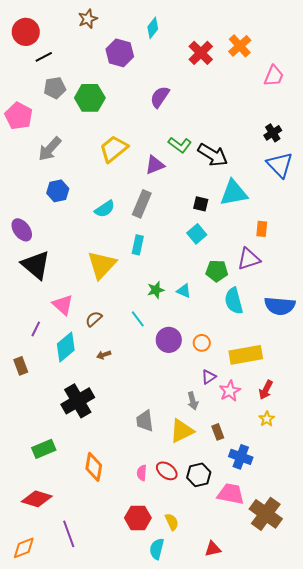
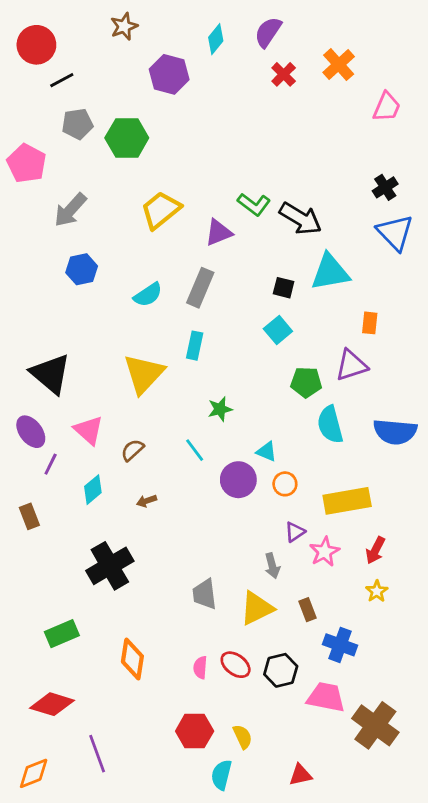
red cross: (201, 53) -> (284, 74), size x0.7
purple semicircle: (160, 97) -> (268, 32), moved
purple ellipse: (22, 230) -> (31, 432), moved
cyan triangle: (184, 291) -> (267, 451), moved
cyan diamond: (66, 347) -> (93, 490), size x0.7

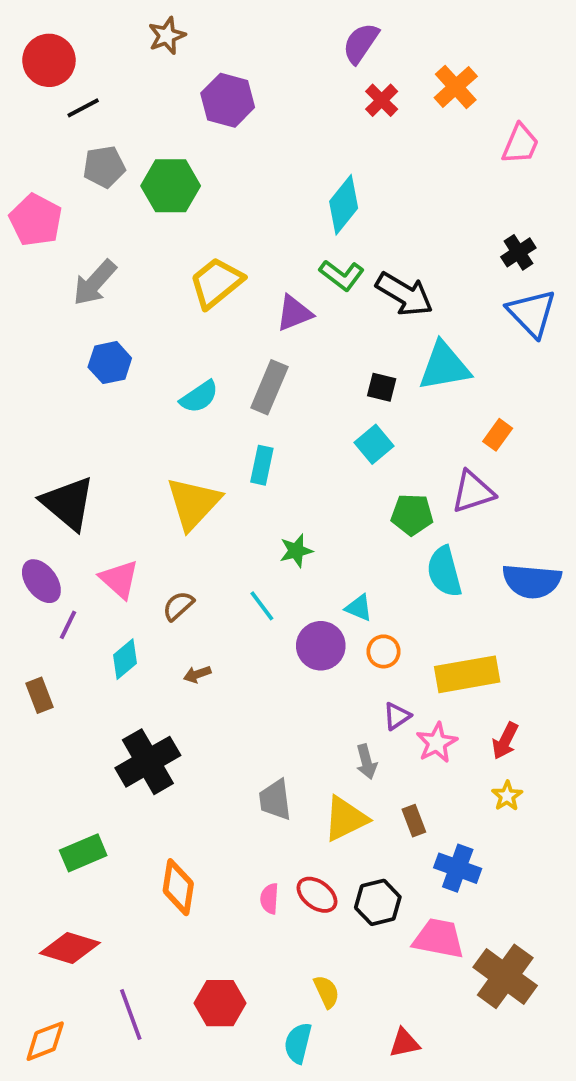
cyan diamond: (216, 39) -> (344, 205), moved, size x1.4
orange rectangle: (370, 323) -> (498, 435), turned 30
red hexagon: (195, 731) -> (220, 1003), moved

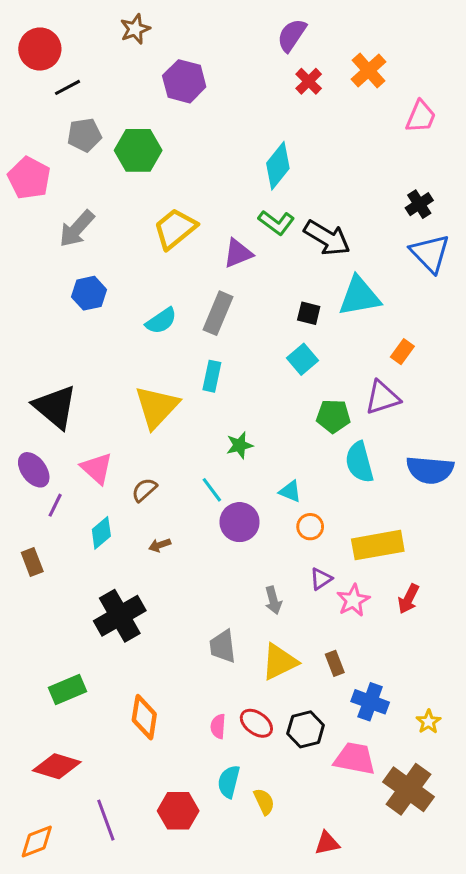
purple circle: (321, 646) -> (240, 522), moved
gray arrow: (366, 762) -> (273, 600), moved
yellow star: (507, 796) -> (428, 722), moved
cyan semicircle: (298, 1043) -> (229, 782), moved

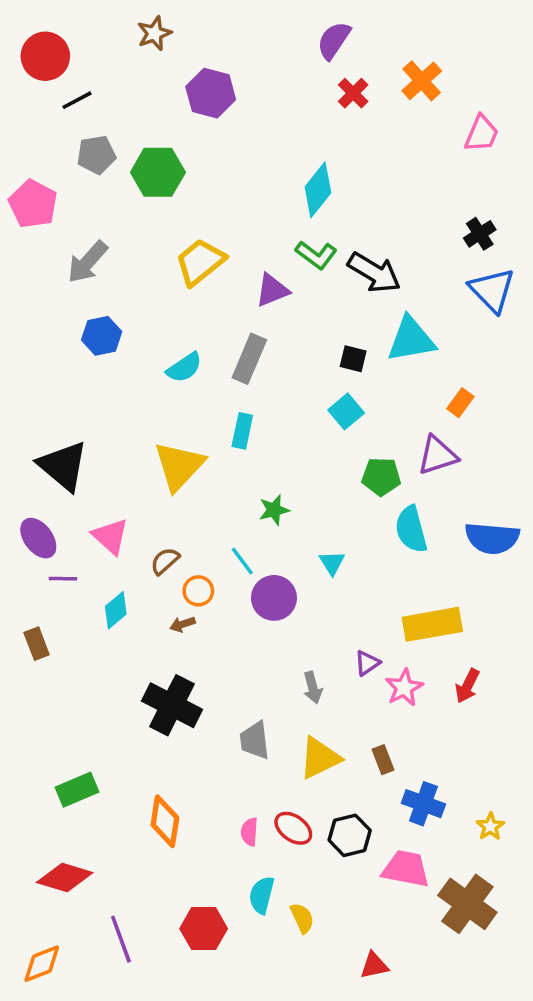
cyan triangle: (290, 491) -> (332, 563), turned 35
purple line: (55, 505) -> (63, 579), turned 65
orange circle: (310, 527) -> (198, 591), moved
black cross: (120, 616) -> (172, 705), moved, turned -33

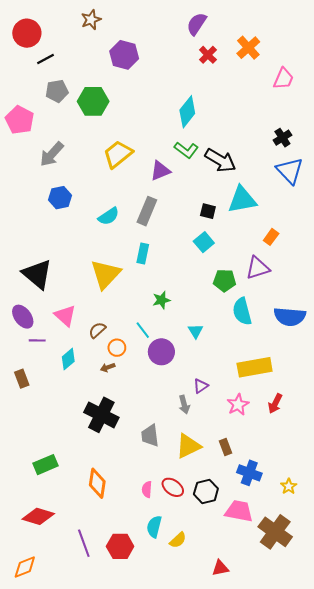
purple triangle: (367, 663) -> (201, 386), moved
yellow semicircle: (302, 918) -> (178, 540), turned 72
purple line: (121, 939) -> (84, 543), moved

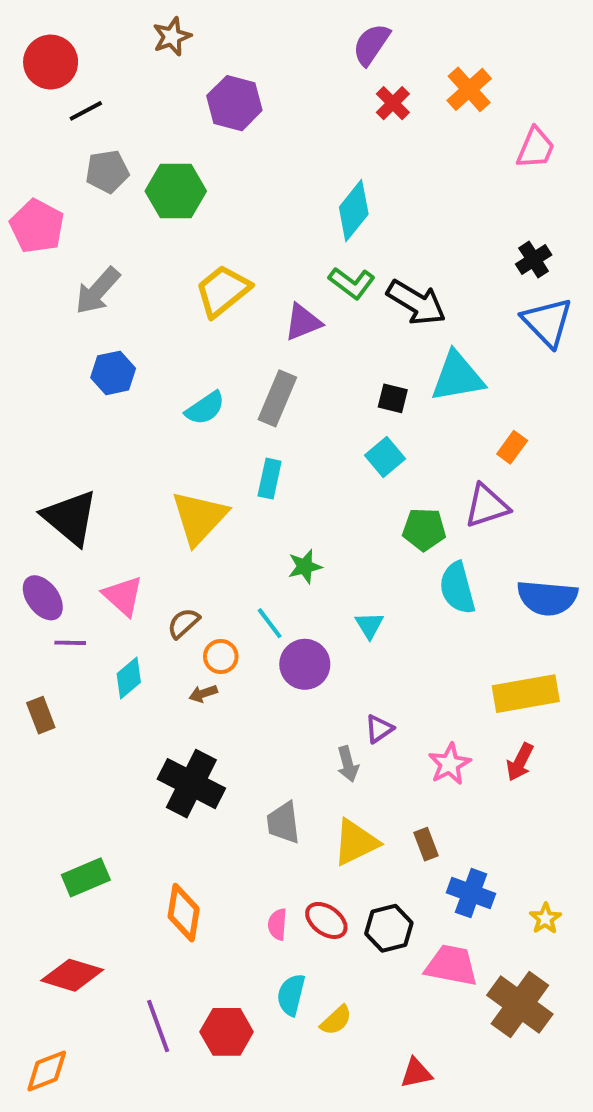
yellow rectangle: (255, 367) -> (526, 694), moved

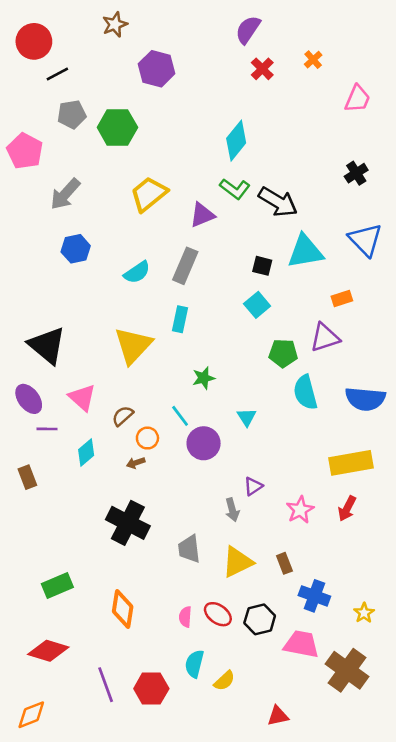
orange cross: (469, 89) -> (313, 60), size x0.6
blue triangle: (547, 322) -> (365, 240), moved
orange rectangle: (512, 447) -> (342, 298), turned 36

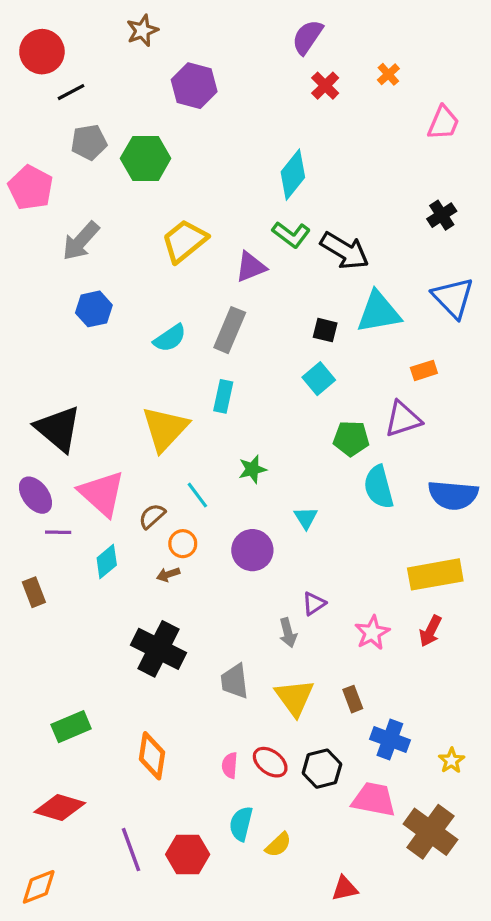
pink triangle: (82, 398) -> (102, 493), size x1.4
cyan line: (180, 416) -> (197, 495), moved
yellow triangle: (237, 562) -> (294, 697), turned -40

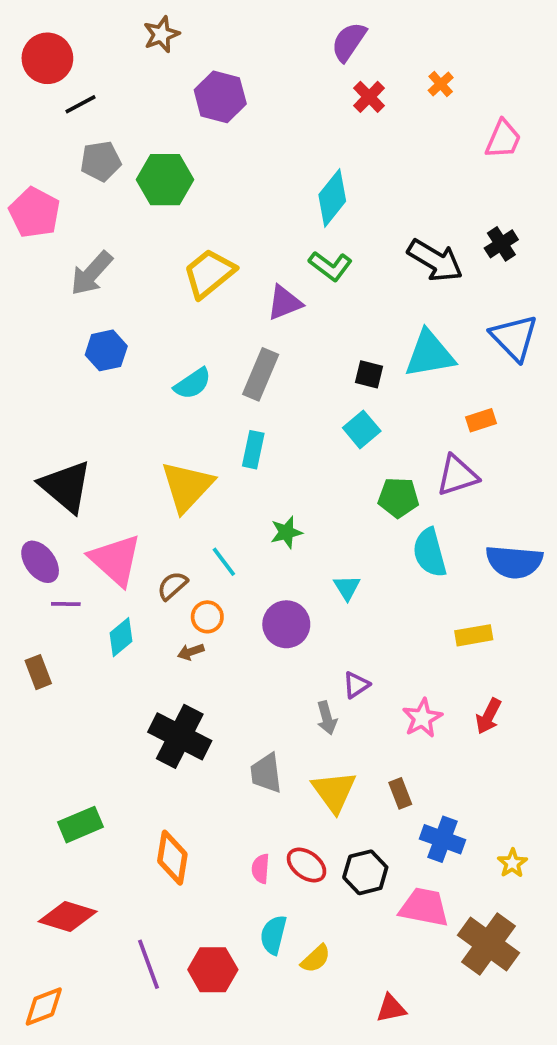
black arrow: (345, 251) -> (435, 260), moved
yellow rectangle: (435, 574) -> (474, 635), moved, size x0.6

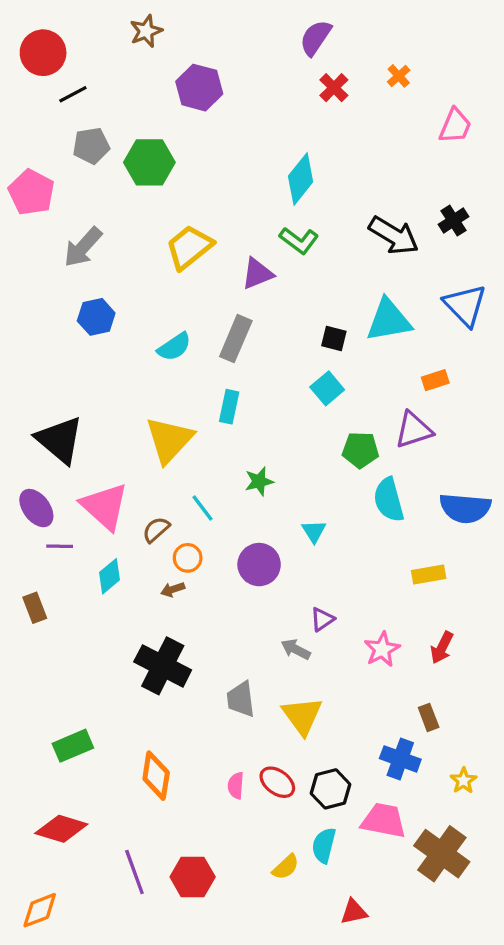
gray arrow: (327, 718) -> (296, 649), turned 132
brown rectangle: (400, 793) -> (429, 717), moved
cyan semicircle: (273, 935) -> (324, 845), moved

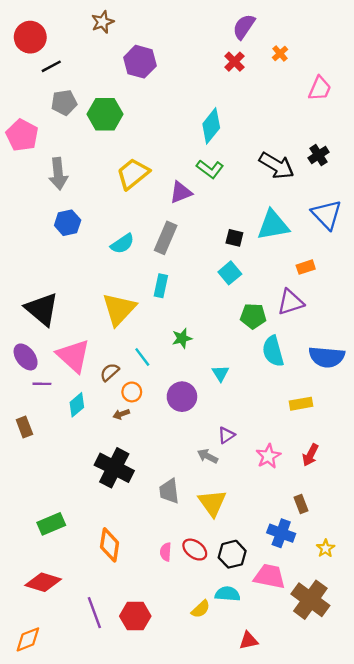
purple semicircle: (316, 38) -> (244, 27), moved
gray arrow: (83, 247) -> (58, 174), turned -48
cyan semicircle: (324, 845) -> (227, 594), turned 80

